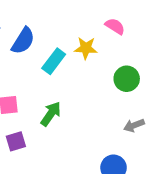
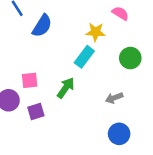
cyan rectangle: (54, 61) -> (84, 57), moved
gray arrow: (134, 125) -> (114, 98), moved

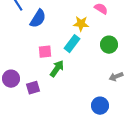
pink square: (30, 80) -> (45, 52), moved
gray arrow: (114, 98) -> (116, 77), moved

